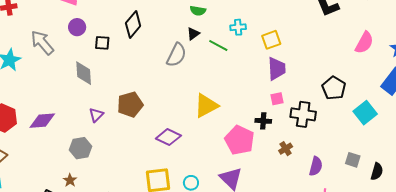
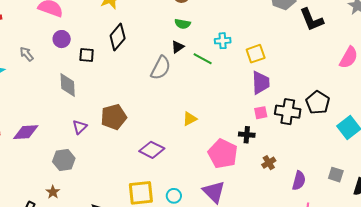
gray arrow: (42, 43) -> (27, 54), size x0.6
yellow triangle: (206, 106) -> (190, 119), size x0.6
black cross: (303, 114) -> (288, 112), moved

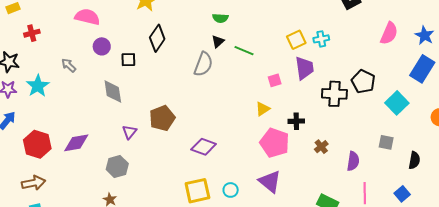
cyan cross: (223, 41) -> (321, 39), moved
pink square: (261, 113) -> (275, 80), moved
yellow triangle: (190, 119) -> (263, 109), moved
gray square: (336, 175) -> (386, 142), moved

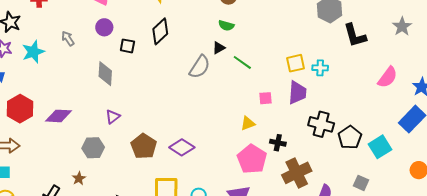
black pentagon: (363, 82) -> (350, 137), moved
brown pentagon: (162, 118) -> (144, 146), moved, turned -30
brown cross: (321, 147) -> (297, 173), size x2.0

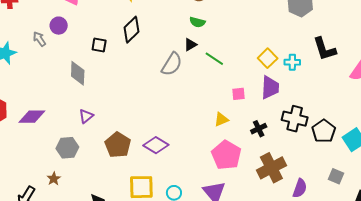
purple circle: (104, 27) -> (59, 26), moved
black L-shape: (355, 35) -> (325, 49), moved
yellow square: (296, 63) -> (268, 58), turned -30
black cross: (278, 143) -> (259, 129), moved, turned -35

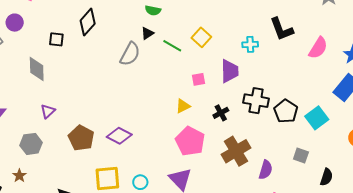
yellow square: (268, 58) -> (201, 37), moved

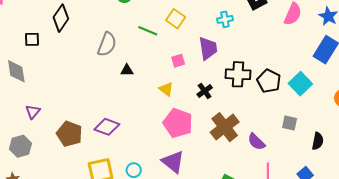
black triangle: (147, 33) -> (127, 70), moved, turned 40
yellow triangle: (183, 106) -> (166, 89), turned -49
purple semicircle: (266, 170) -> (256, 142), turned 126

